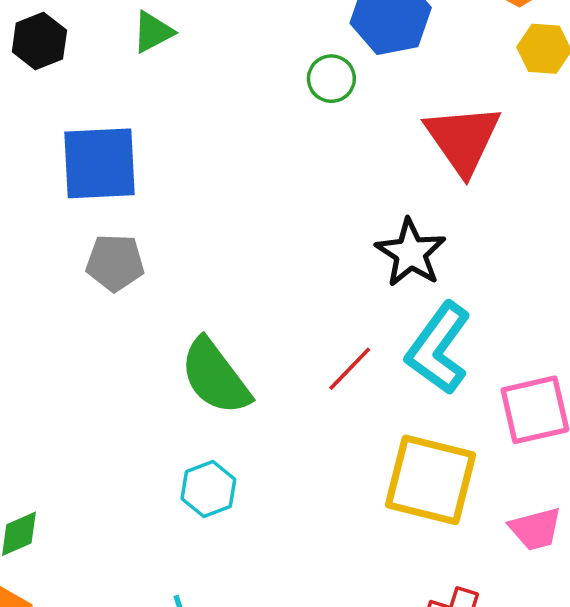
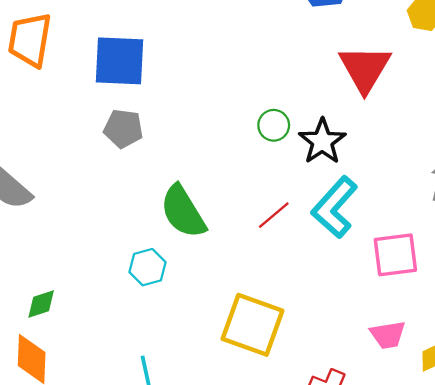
green circle: (331, 79) -> (274, 125), moved
yellow square: (430, 480) -> (253, 325), moved
cyan hexagon: (208, 489) -> (147, 267), moved

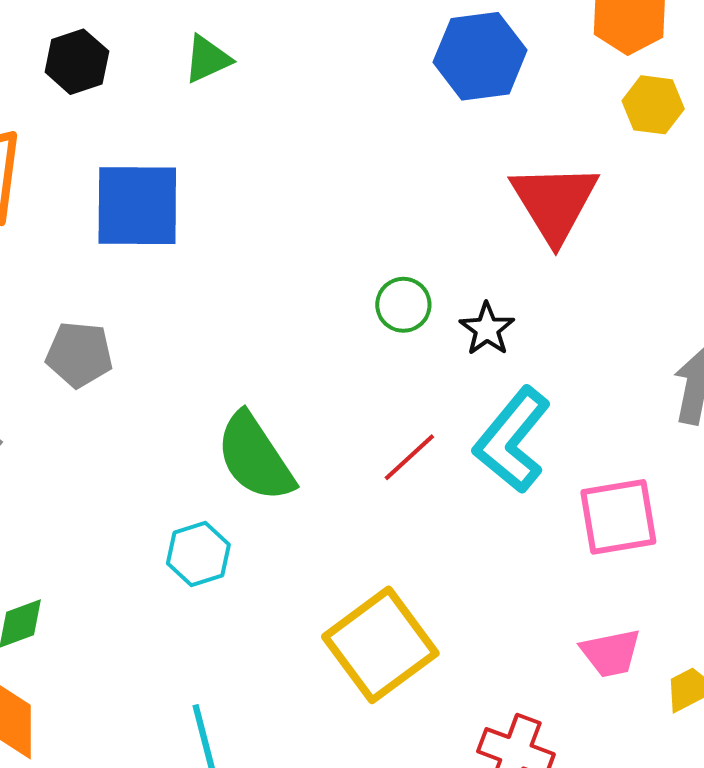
gray pentagon: (123, 129) -> (79, 354), moved
black star: (322, 141) -> (487, 329), size x0.7
yellow square: (253, 325) -> (380, 645), turned 36

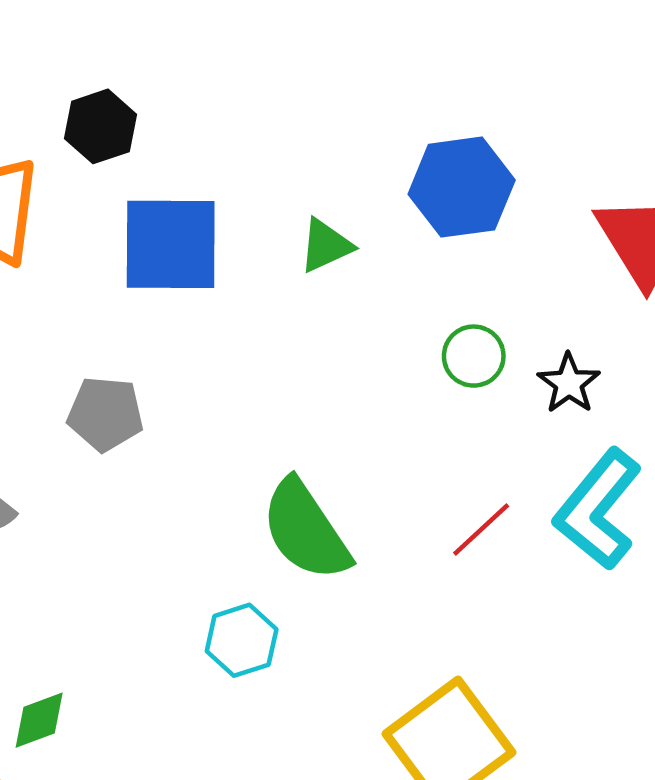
blue hexagon: (480, 56) -> (462, 187), moved
green triangle: (207, 59) -> (326, 246), moved
black hexagon: (77, 62) -> (100, 126), moved

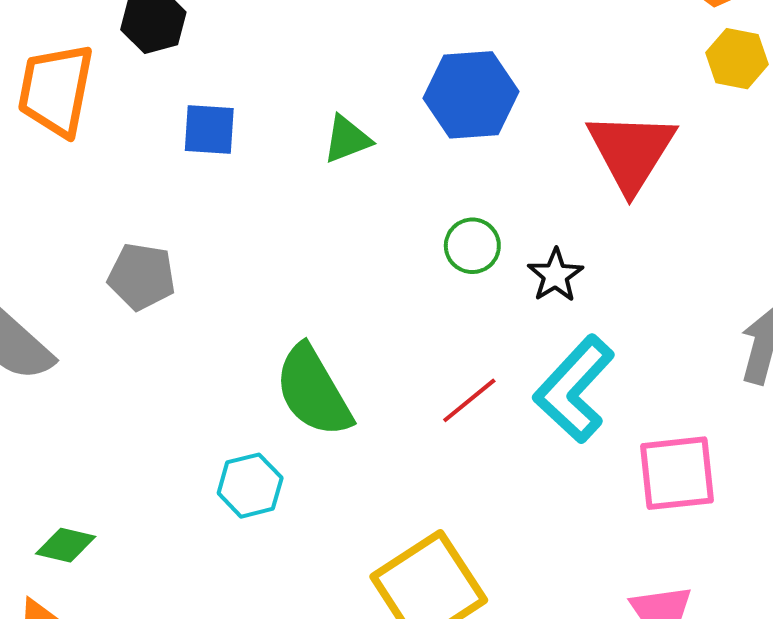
blue square: (171, 244) -> (209, 130), size x0.6
green diamond: (39, 720) -> (66, 545), turned 30

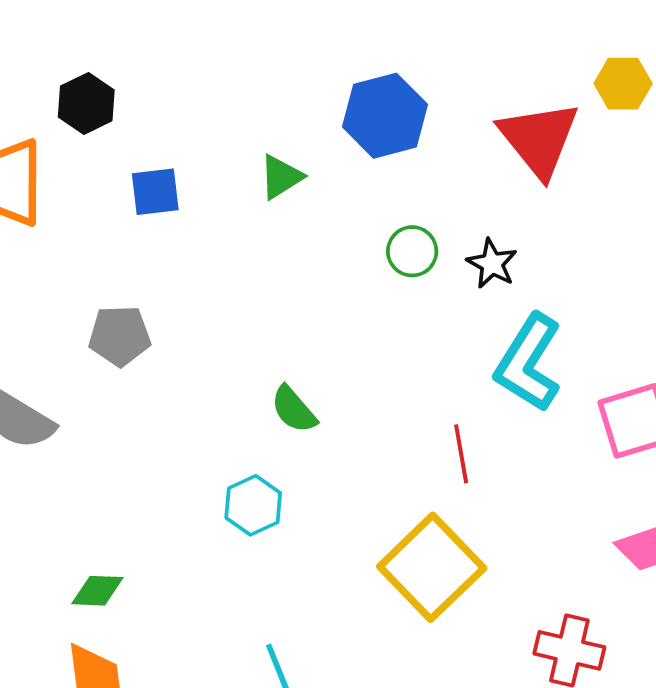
yellow hexagon: (737, 59) -> (623, 84), moved
green semicircle: (313, 391) -> (294, 409), size x0.6
red line: (469, 400) -> (461, 454), moved, turned -50

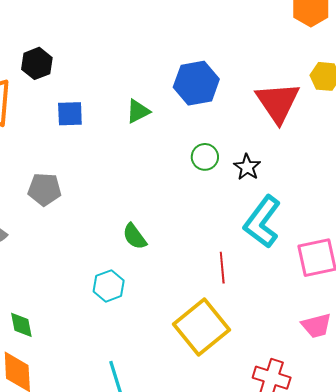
green diamond: (97, 591) -> (21, 325), turned 72

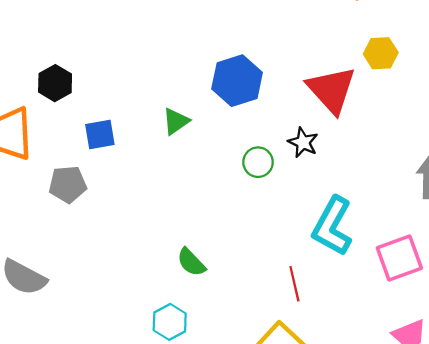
black star: (247, 167) -> (303, 142), moved
gray pentagon: (45, 189) -> (68, 184), moved

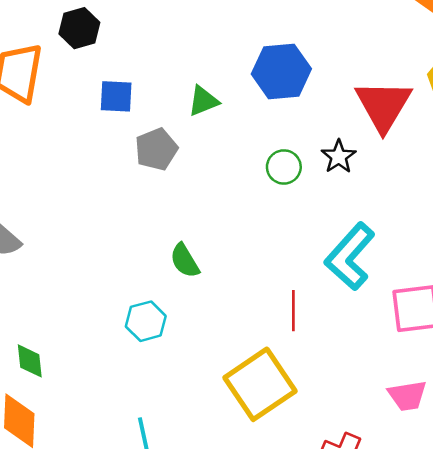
gray pentagon: (68, 184) -> (156, 149), moved, turned -30

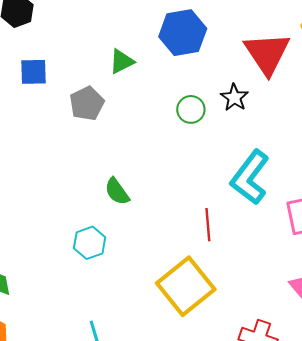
blue square: (116, 96) -> (33, 72), moved

